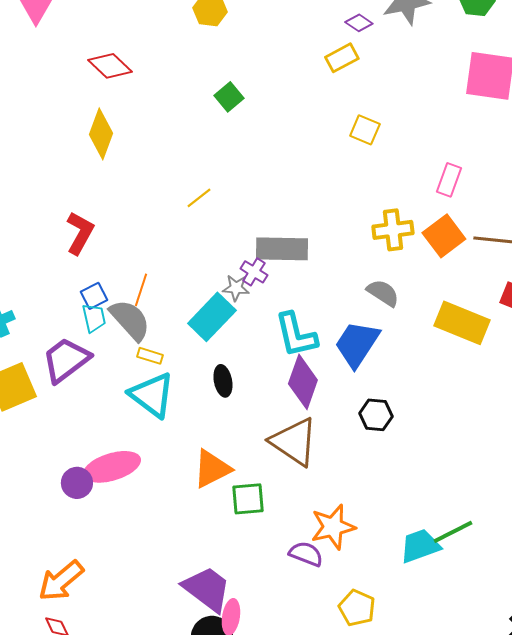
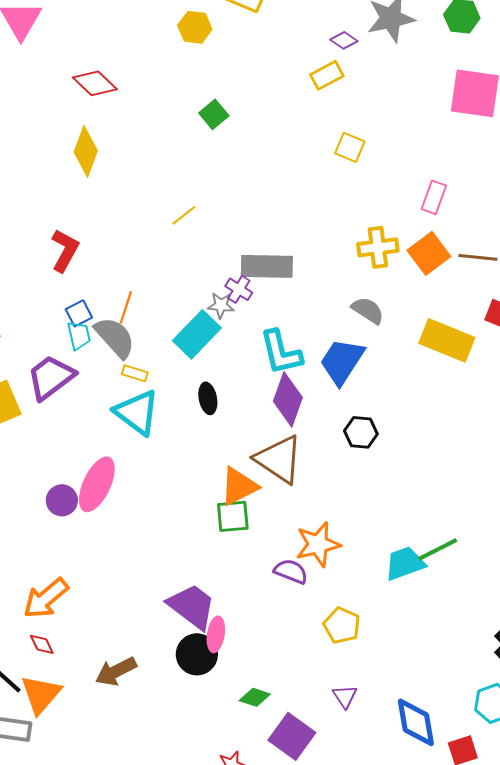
pink ellipse: (112, 467) -> (97, 484), turned -48
orange triangle: (212, 469) -> (239, 486), moved

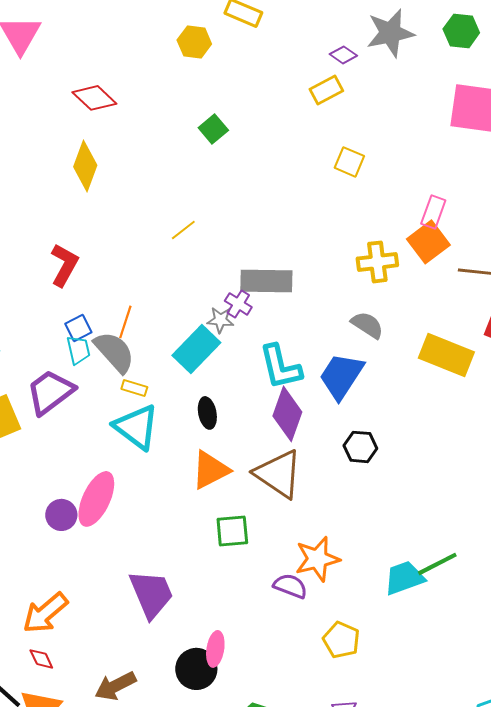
orange square: (429, 253) -> (428, 242), moved
orange triangle: (239, 486) -> (210, 470), moved
purple trapezoid: (192, 606) -> (151, 594), moved, turned 30

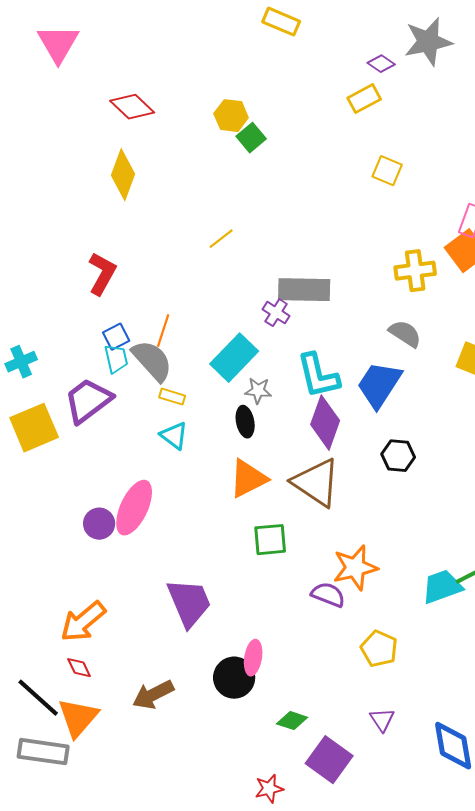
yellow hexagon: (194, 42) -> (231, 116), moved
gray star: (220, 320) -> (258, 391), moved
cyan triangle: (136, 427) -> (174, 436), size x0.6

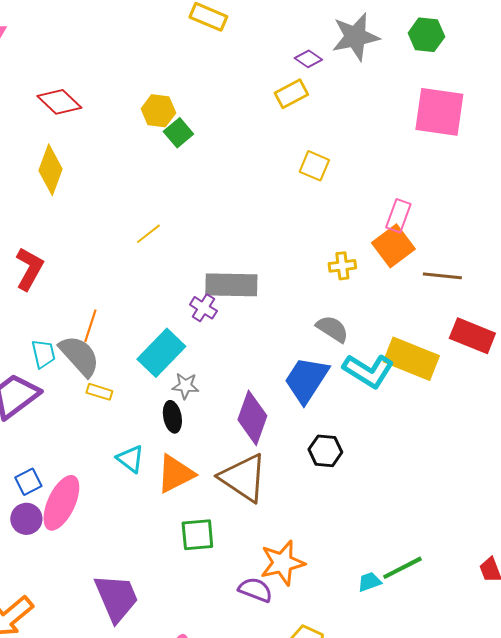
yellow cross: (415, 271) -> (342, 266), size x0.7
blue square: (116, 337) -> (28, 482), moved
cyan L-shape: (318, 376) -> (368, 371), moved, turned -45
cyan triangle: (174, 436) -> (130, 459), moved
cyan trapezoid: (442, 587) -> (369, 582), size x0.6

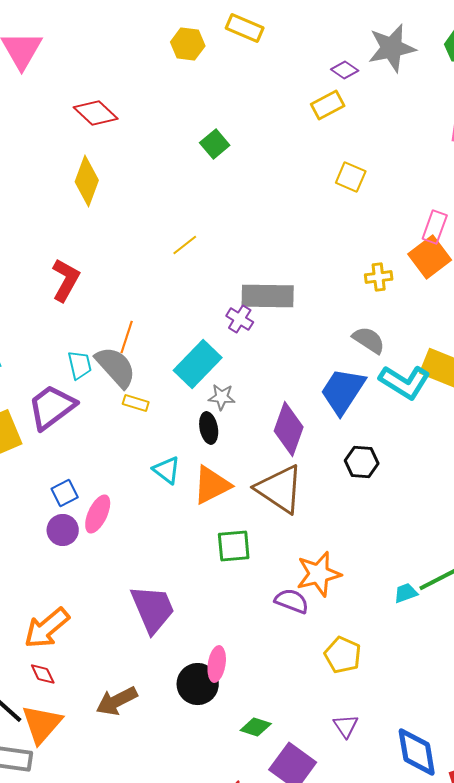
yellow hexagon: (158, 111) -> (188, 44), moved
pink ellipse: (61, 503) -> (98, 514), size x0.7

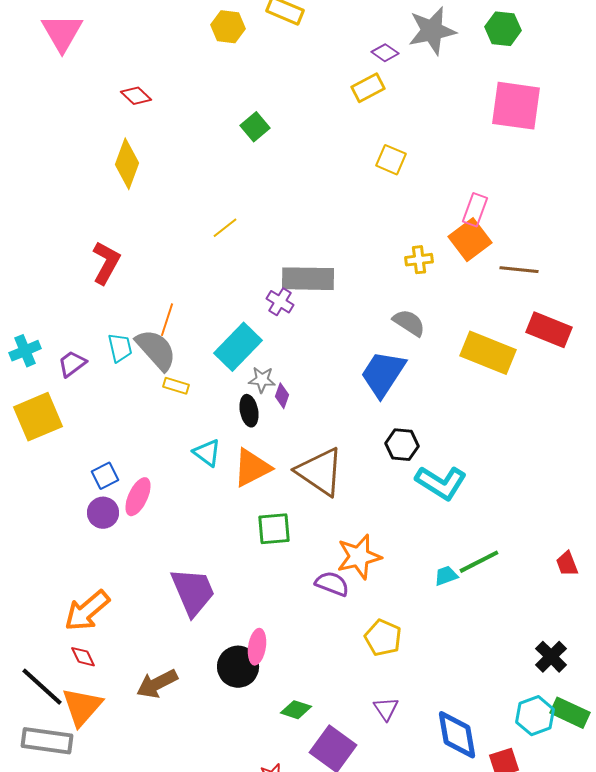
red diamond: (96, 113) -> (136, 96), size x0.7
cyan L-shape: (405, 382) -> (441, 483), moved
purple trapezoid: (52, 407) -> (72, 364), moved, size x0.6
purple diamond: (289, 429) -> (282, 396), moved, size x0.5

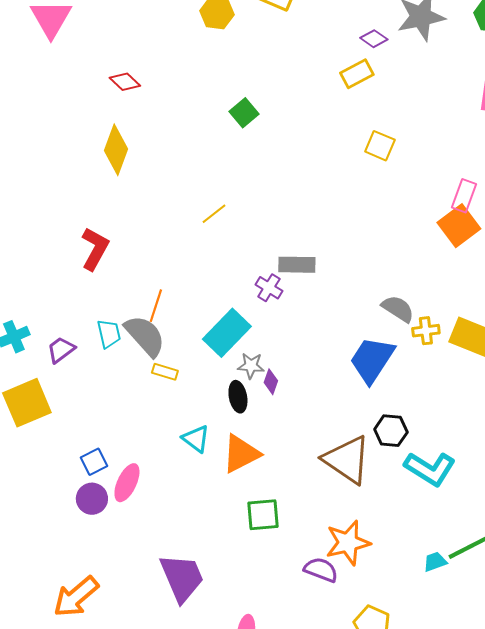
yellow cross: (419, 260) -> (426, 331), moved
gray rectangle: (308, 279) -> (297, 265), size x0.7
brown triangle: (320, 472) -> (347, 460), moved

